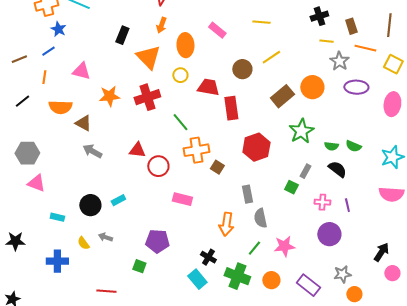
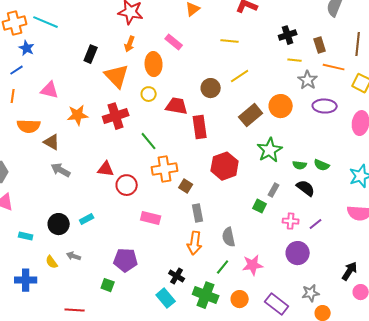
pink rectangle: (217, 30) -> (174, 42), moved
gray rectangle: (247, 194) -> (198, 213), moved
purple line: (347, 205) -> (316, 224), turned 64

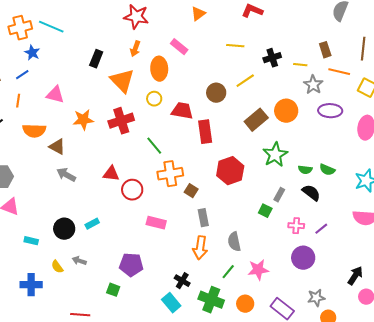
black cross: (288, 35) -> (272, 58), moved

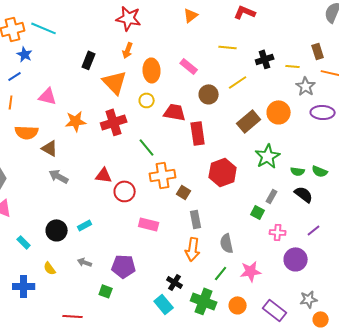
pink rectangle: (179, 47) -> (189, 66), moved
pink cross: (296, 226) -> (278, 232), moved
cyan rectangle: (31, 241) -> (24, 242), turned 32
gray arrow: (79, 261) -> (85, 262), moved

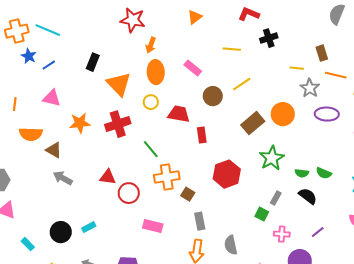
orange arrow: (128, 50) -> (151, 45), moved
black cross: (265, 59) -> (269, 38), moved
blue line: (15, 76) -> (49, 65), moved
red rectangle: (198, 133) -> (202, 135), size x0.7

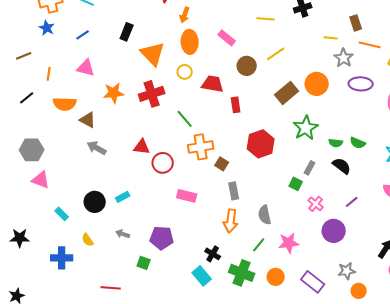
blue star: (29, 56) -> (47, 28), moved
pink cross: (282, 234) -> (316, 204), turned 35

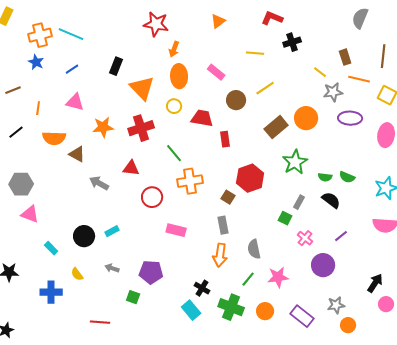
yellow line: (331, 38) -> (320, 72), turned 32
gray star: (344, 58) -> (333, 92), turned 30
red triangle: (142, 147) -> (131, 168), moved
gray arrow: (97, 148) -> (99, 183), moved
brown square: (222, 164) -> (228, 197), moved

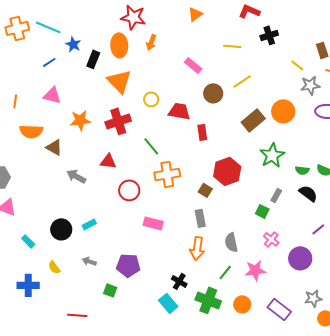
blue star: (36, 62) -> (73, 44), moved
orange ellipse: (179, 76) -> (119, 45), moved
pink cross: (305, 238) -> (271, 239), moved

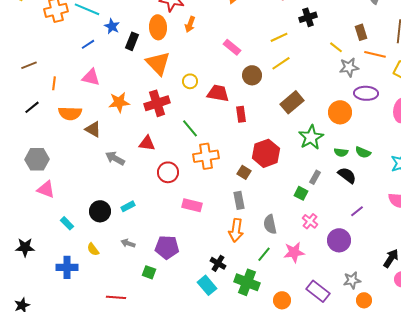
yellow line: (232, 46) -> (279, 37), moved, turned -30
orange circle: (283, 111) -> (340, 112), moved
orange circle: (242, 304) -> (282, 300), moved

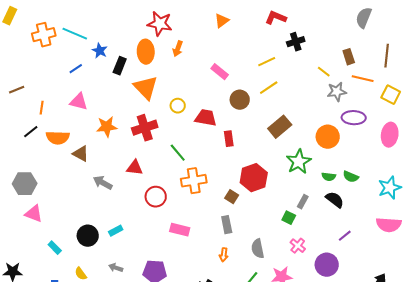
black line: (32, 107) -> (31, 132), moved
orange arrow: (236, 230) -> (224, 255), size x0.6

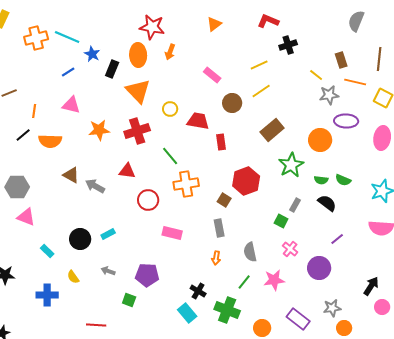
brown triangle: (81, 154) -> (71, 175), moved

